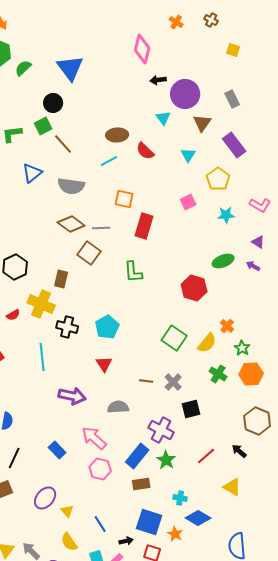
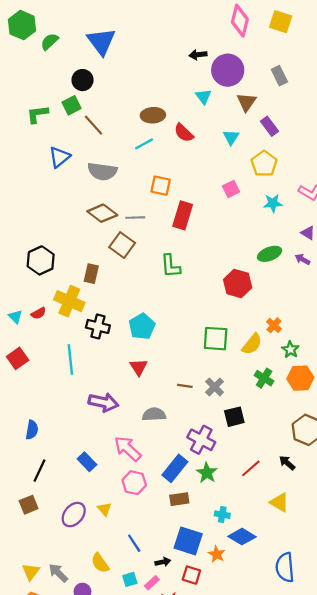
pink diamond: (142, 49) -> (240, 21), moved
yellow square: (233, 50) -> (281, 22), size x1.5
purple rectangle: (234, 145) -> (270, 126), moved, size x0.7
green square: (174, 338) -> (216, 339), turned -30
yellow triangle: (67, 511) -> (105, 509), moved

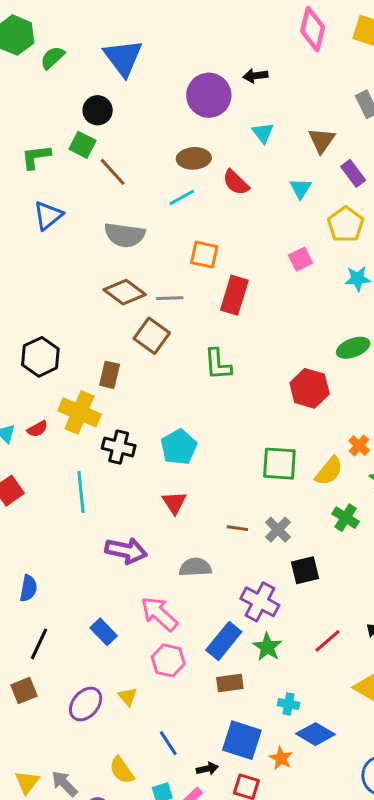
purple circle: (228, 70) -> (209, 95), moved
green square: (72, 105) -> (83, 145), turned -36
blue triangle: (59, 157) -> (48, 215), moved

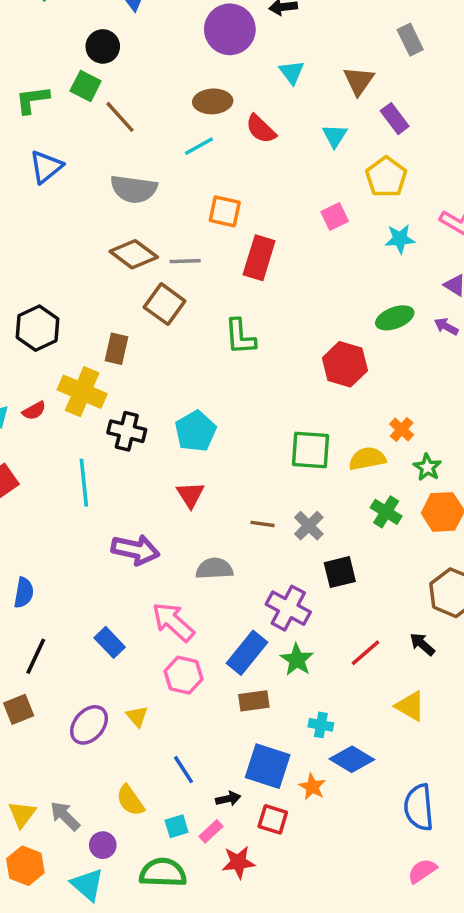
yellow semicircle: (329, 471) -> (367, 459), turned -140

